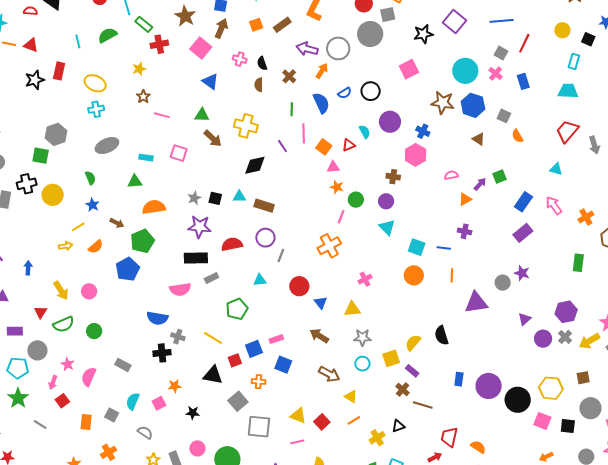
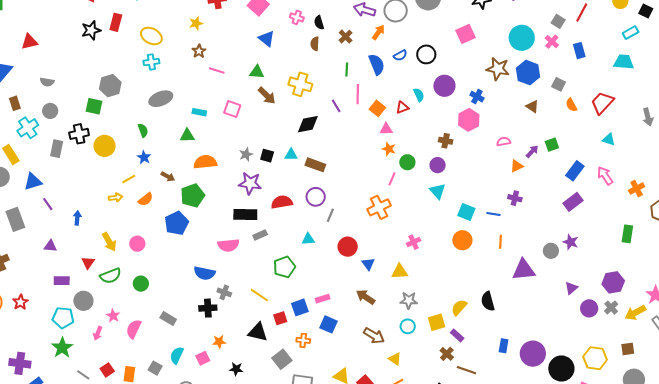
cyan rectangle: (574, 61) -> (631, 33), turned 42
red trapezoid: (567, 131) -> (602, 103), moved
red square: (62, 401) -> (107, 370), moved

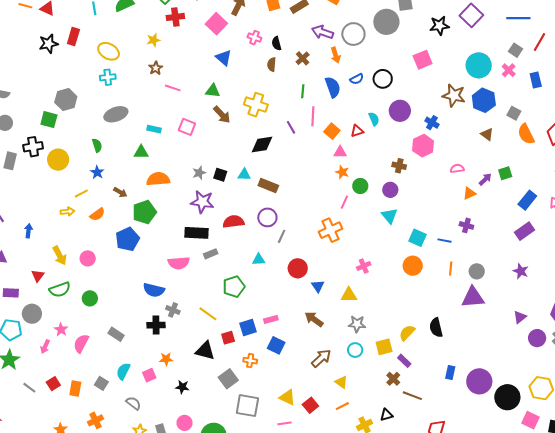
orange arrow: (378, 32) -> (336, 55), turned 126
orange semicircle: (571, 105) -> (526, 134), size x1.5
gray circle: (551, 251) -> (477, 271), moved
brown arrow: (374, 336) -> (321, 358), turned -75

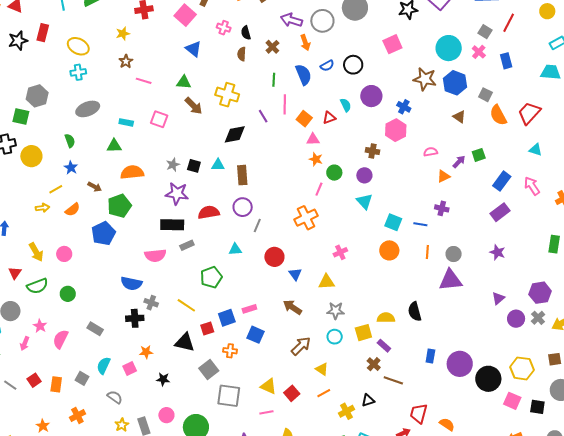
brown rectangle: (268, 185) -> (242, 175), turned 66
yellow semicircle: (407, 333) -> (386, 318), turned 48

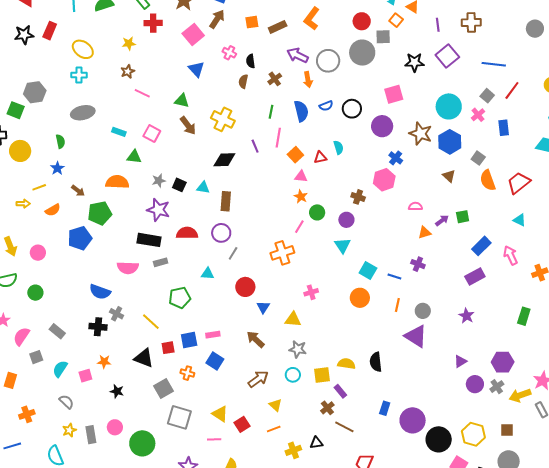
purple circle: (371, 96) -> (382, 126), moved
green triangle: (114, 146) -> (134, 157), moved
purple triangle: (451, 280) -> (416, 336), turned 30
gray square: (82, 378) -> (36, 357), moved, turned 32

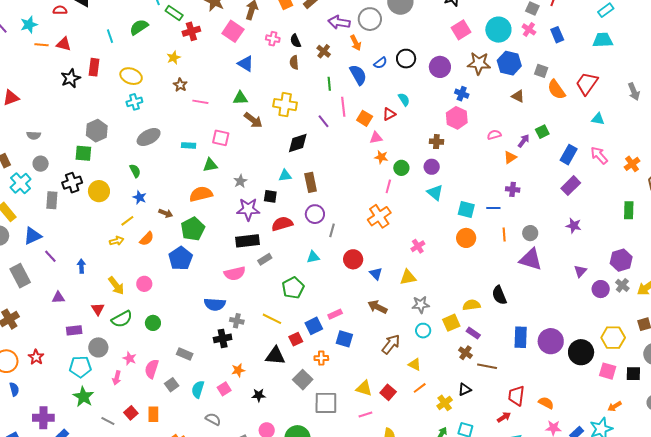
pink square: (394, 94) -> (461, 30), moved
black square: (179, 185) -> (270, 196), moved
blue rectangle: (385, 408) -> (521, 337), size x1.5

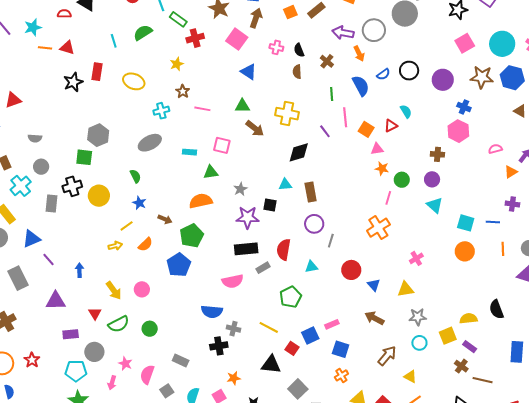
cyan cross: (134, 102) -> (161, 111), moved
red semicircle: (282, 224) -> (284, 250), moved, turned -65
purple triangle: (58, 298) -> (56, 301), size x1.5
red square: (296, 339) -> (292, 348), turned -32
orange cross: (321, 358) -> (341, 375), moved, turned -32

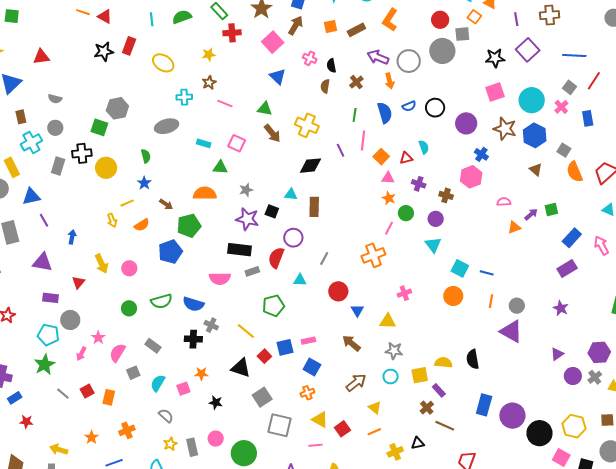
purple cross: (512, 204) -> (419, 184), moved
purple circle: (314, 224) -> (293, 238), moved
yellow arrow: (115, 246) -> (112, 220), turned 72
green semicircle: (119, 324) -> (161, 301), moved

